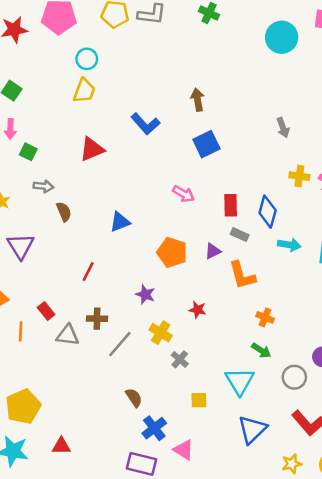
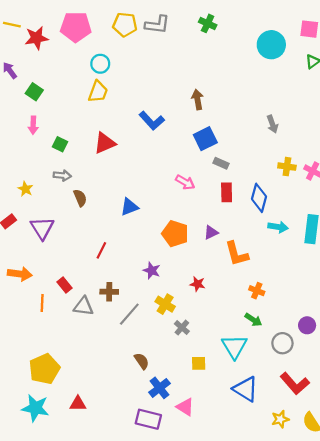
green square: (28, 152) -> (60, 144), moved
gray rectangle: (240, 235) -> (221, 163), moved
blue triangle: (252, 429) -> (246, 389), turned -44

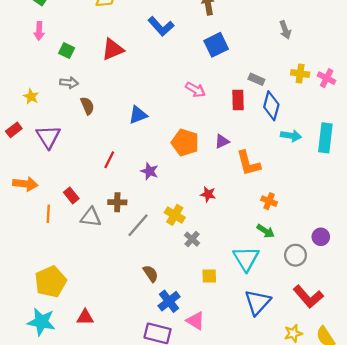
gray rectangle: (221, 163) -> (256, 79), moved
purple star: (152, 271) -> (149, 171), moved
blue triangle: (246, 389) -> (258, 302), turned 40

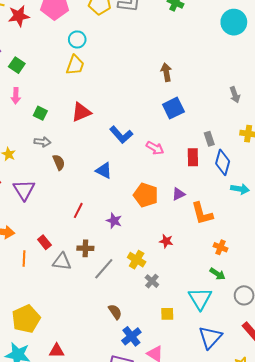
blue L-shape: (161, 26) -> (121, 135), moved
gray rectangle: (256, 79) -> (209, 139), turned 48
blue triangle: (138, 115) -> (104, 171), turned 48

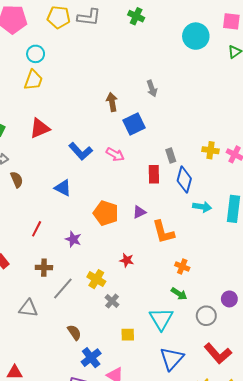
brown arrow: (166, 72) -> (112, 102), moved
gray arrow: (235, 95) -> (152, 88), moved
pink arrow: (155, 148) -> (115, 154), moved
gray triangle: (62, 262) -> (28, 308), moved

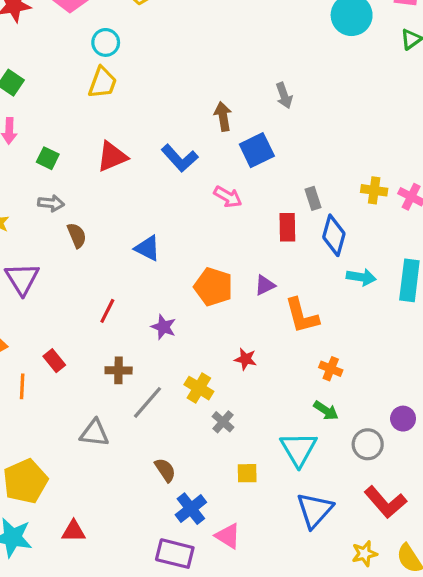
blue L-shape: (81, 151) -> (180, 158), moved

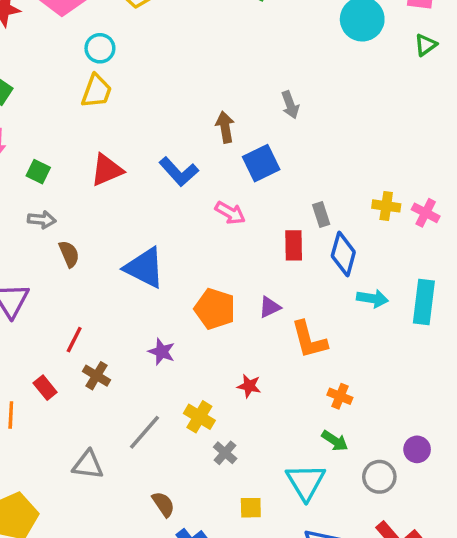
blue triangle: (147, 248) -> (145, 268), size x1.5
red line: (107, 311) -> (74, 340), moved
brown cross: (119, 370) -> (97, 376), moved, turned 30

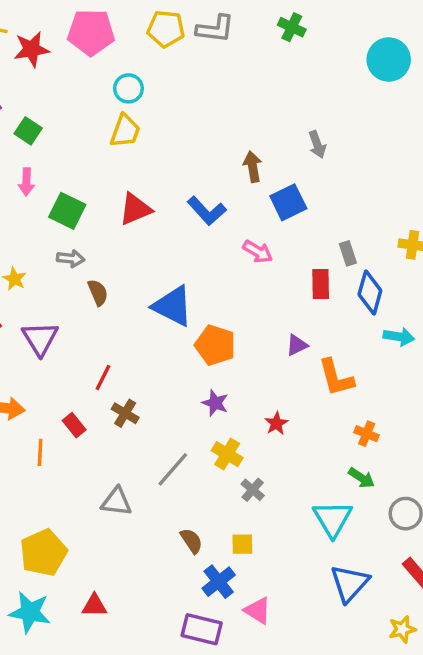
green square: (38, 172) -> (67, 211), size x1.5
orange pentagon: (215, 309) -> (215, 345), moved
purple star: (162, 352) -> (215, 403), moved
red star: (249, 386) -> (276, 423), turned 30
yellow square: (251, 508) -> (242, 544), moved

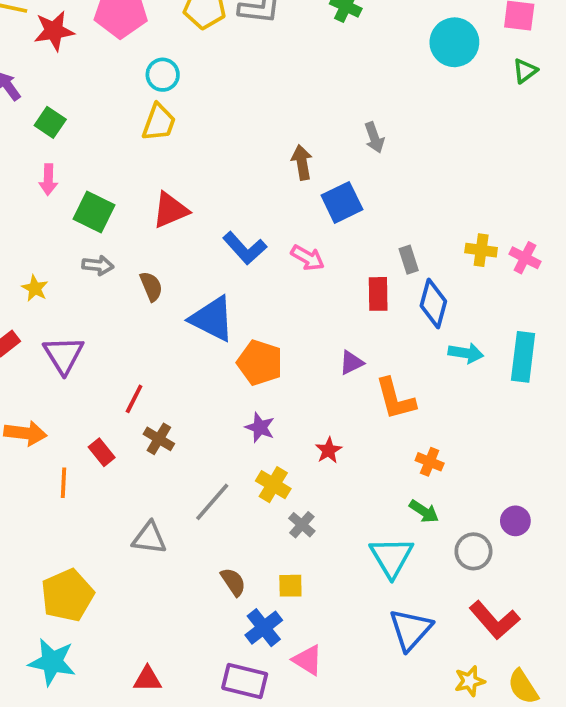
blue L-shape: (207, 211) -> (245, 248), moved
brown semicircle: (98, 292) -> (151, 286), moved
red triangle: (94, 605) -> (147, 679), moved

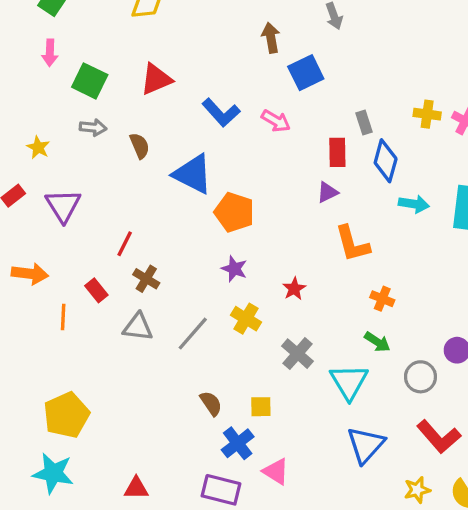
purple triangle: (351, 363) -> (327, 192), moved
gray cross: (302, 525) -> (297, 354), moved, size x1.4
gray triangle: (149, 538) -> (138, 327), moved

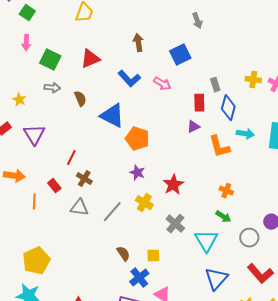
brown arrow: (271, 38) -> (138, 43), moved
orange L-shape: (352, 244) -> (219, 147), moved
red star: (294, 289) -> (173, 185), size x1.5

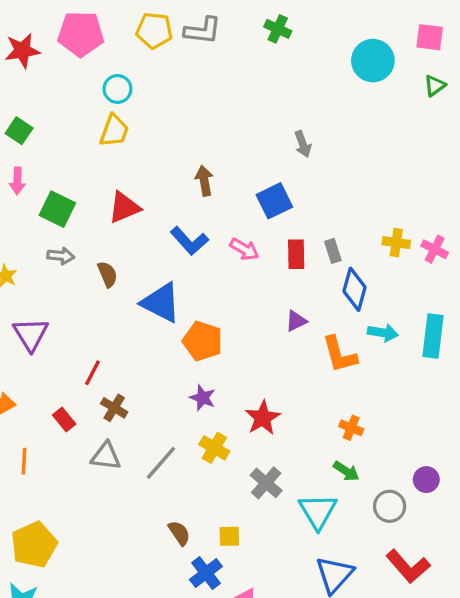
red rectangle: (199, 103) -> (296, 254), moved
orange line: (34, 202) -> (24, 461), moved

